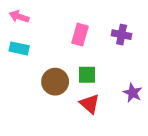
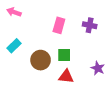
cyan rectangle: (19, 48) -> (14, 46), moved, turned -56
red triangle: (90, 104) -> (66, 76), turned -35

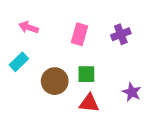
pink arrow: (14, 12) -> (28, 27), moved
purple cross: (90, 25) -> (121, 34), turned -32

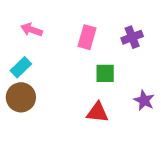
green square: (86, 74) -> (105, 73), moved
brown circle: (55, 81) -> (21, 97), moved

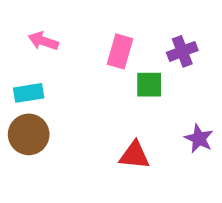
cyan rectangle: (21, 67) -> (29, 93), turned 35
green square: (105, 73) -> (149, 85), moved

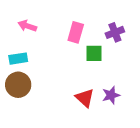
purple star: (199, 139) -> (111, 95), moved, turned 30
red triangle: (135, 155) -> (85, 98), turned 36

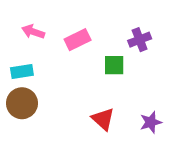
pink rectangle: (76, 32) -> (78, 40), moved, turned 48
purple star: (111, 95) -> (151, 122), moved

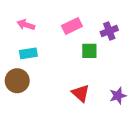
pink rectangle: (78, 40) -> (72, 26), moved
cyan rectangle: (22, 71) -> (28, 53), moved

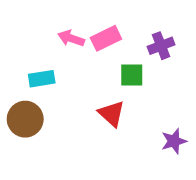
pink arrow: (26, 25) -> (71, 38), moved
red triangle: (81, 93) -> (111, 114), moved

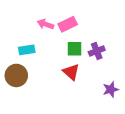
purple cross: (161, 46) -> (97, 51), moved
green square: (132, 75) -> (75, 49), moved

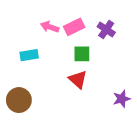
purple cross: (97, 51) -> (106, 29), moved, turned -35
brown circle: (16, 75) -> (19, 100), moved

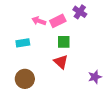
purple cross: (106, 29) -> (80, 12), moved
brown circle: (19, 100) -> (25, 79), moved

